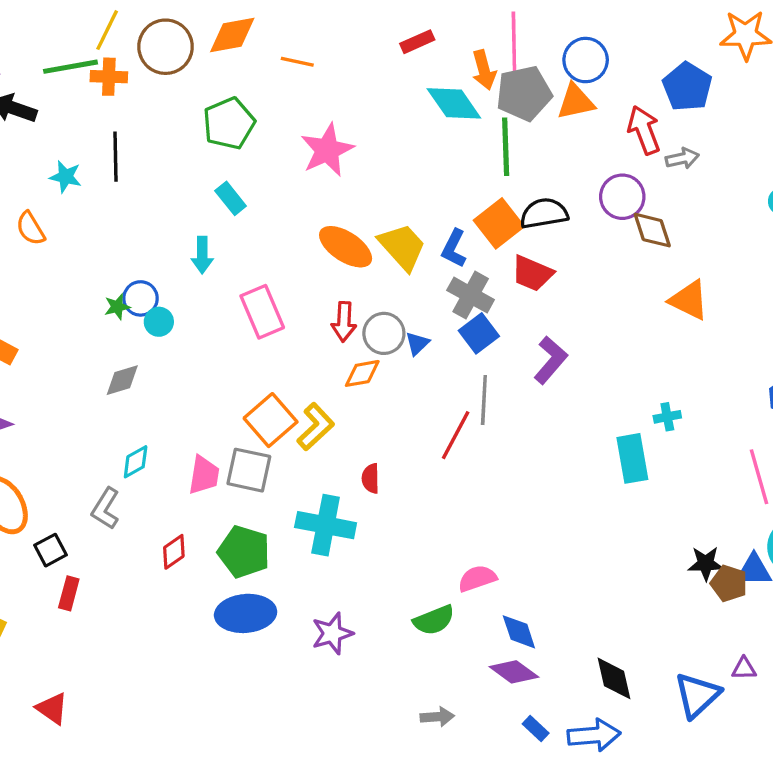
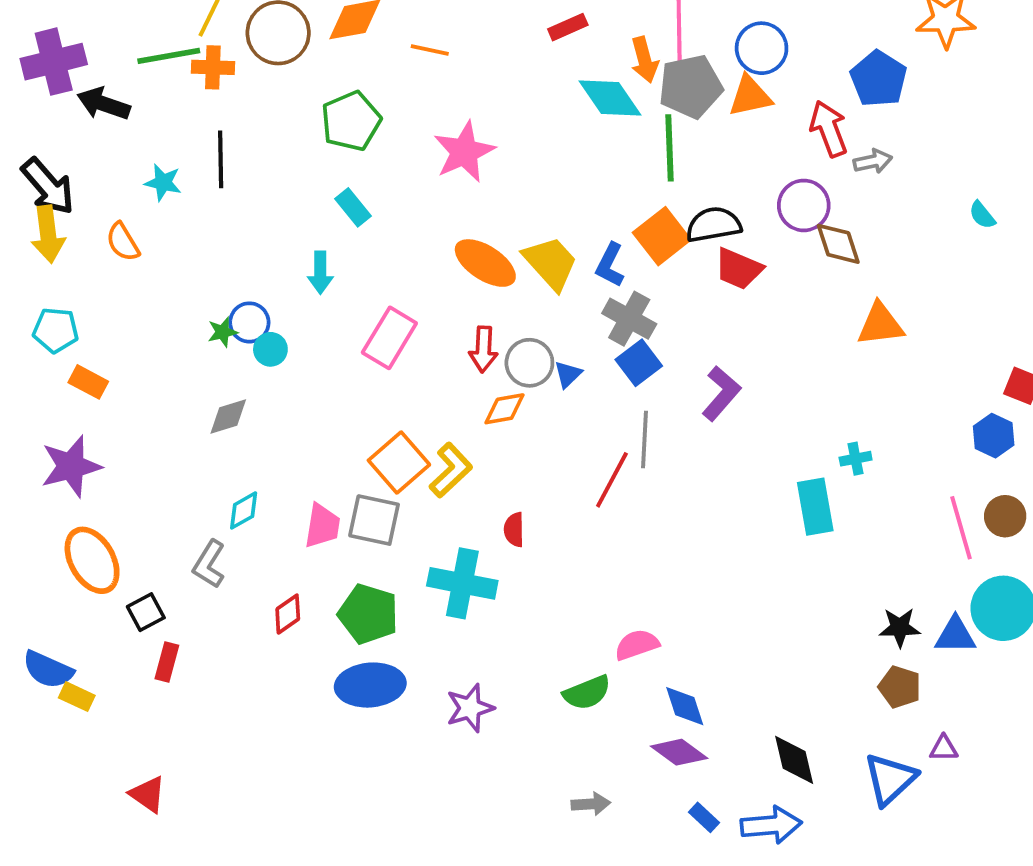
red trapezoid: (532, 273) -> (739, 269), moved
orange triangle: (689, 300) -> (880, 324), turned -33
pink rectangle: (262, 312) -> (389, 338), turned 54
brown pentagon: (729, 583) -> (900, 687), moved

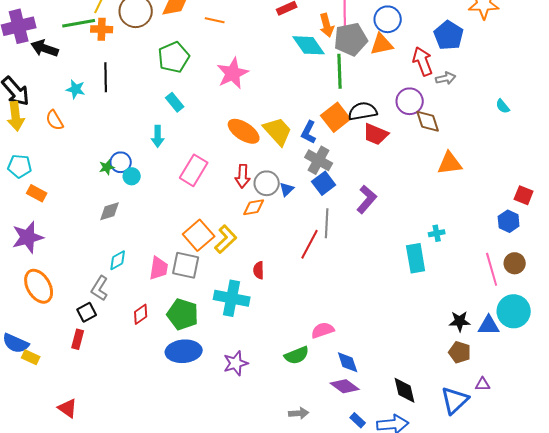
black square: (146, 612) -> (87, 312), moved

